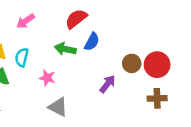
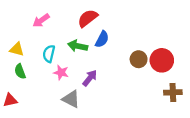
cyan semicircle: (22, 57) -> (49, 54), moved
purple arrow: (108, 84) -> (90, 78), moved
brown cross: (157, 98) -> (173, 92), moved

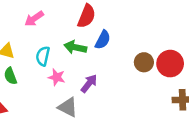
red semicircle: (88, 18) -> (87, 16), turned 150

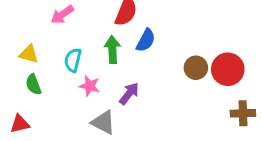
green arrow: (75, 47) -> (112, 49), turned 75

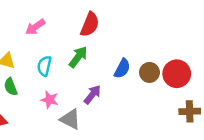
blue semicircle: (146, 40) -> (122, 69), moved
green arrow: (112, 49) -> (78, 57), turned 40
pink star: (90, 86) -> (50, 100), moved

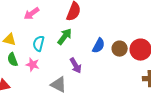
purple arrow: (92, 94) -> (76, 66), turned 112
pink star: (50, 100) -> (33, 65), moved

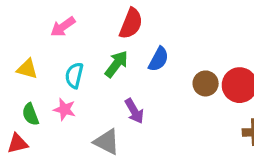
blue semicircle: (99, 46) -> (159, 59), moved
green semicircle: (13, 60) -> (30, 114), moved

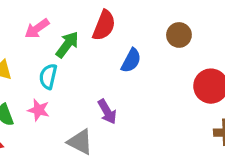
green arrow: (116, 64) -> (67, 45), moved
brown circle: (206, 83) -> (179, 35), moved

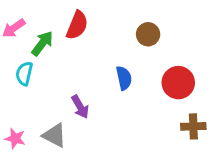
blue semicircle: (131, 61) -> (124, 78), moved, turned -40
pink star: (39, 110) -> (15, 138), moved

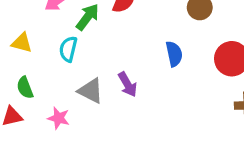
gray triangle: (54, 135) -> (91, 91), moved

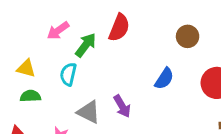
blue semicircle: (174, 54) -> (164, 79), turned 45
green semicircle: (25, 88) -> (30, 96), moved, turned 108

